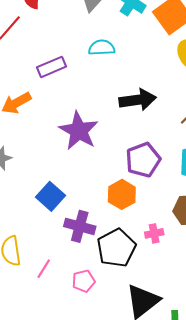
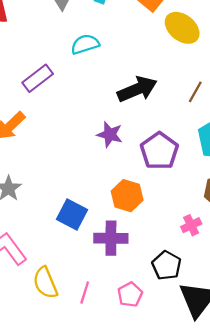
purple star: (79, 131) -> (110, 134), moved, size x0.6
orange hexagon: (122, 194) -> (127, 196), moved
black pentagon: (116, 248) -> (167, 265), moved, size x0.7

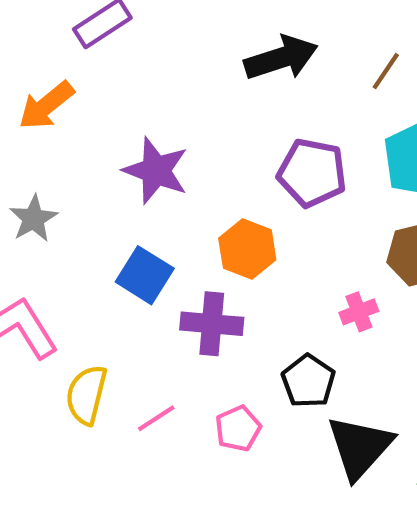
purple star: (110, 134) -> (156, 171), moved, size x1.4
purple pentagon: (159, 151) -> (312, 173), turned -30
yellow semicircle: (45, 283) -> (86, 395), turned 32
pink line: (85, 293) -> (156, 418), turned 35

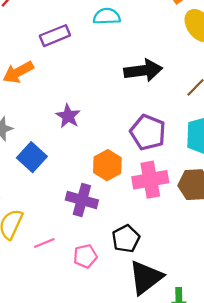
purple star: (156, 171) -> (68, 116), size x0.7
blue square: (145, 275) -> (32, 157), moved
pink cross: (359, 312) -> (150, 180), moved, size x1.8

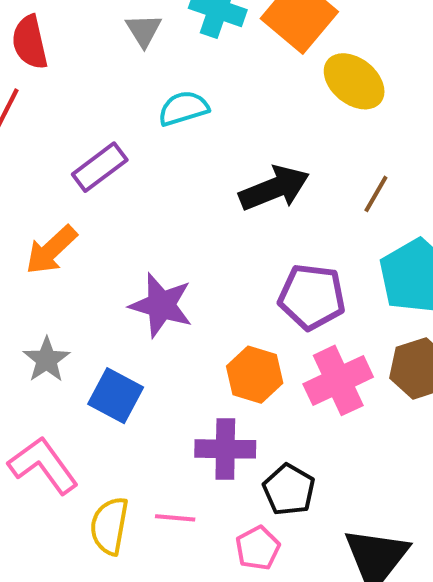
purple star: (68, 116) -> (161, 305), size x1.4
black pentagon: (126, 239) -> (289, 490), moved
pink line: (44, 243) -> (175, 518), moved, turned 42

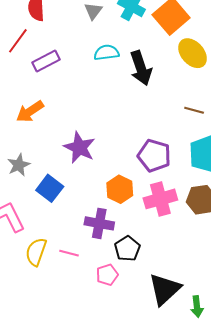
purple rectangle: (100, 167) -> (46, 61), moved
black arrow: (274, 188) -> (141, 68), moved, turned 84
brown line: (376, 194) -> (194, 110), turned 66

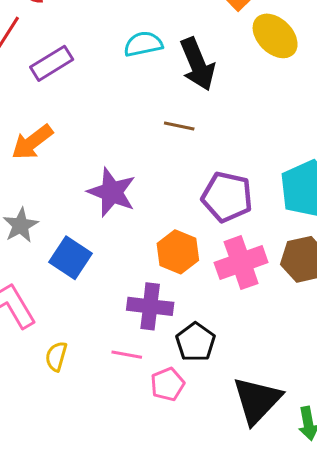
brown line: (194, 110) -> (179, 126), moved
yellow semicircle: (36, 252) -> (56, 356), size x0.7
pink line: (69, 253) -> (127, 355), moved

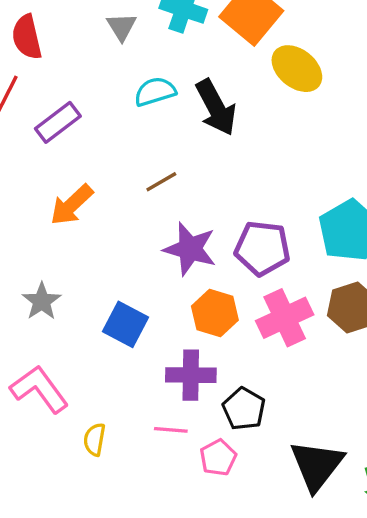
brown line: (179, 126) -> (161, 182), moved, turned -36
orange arrow: (32, 142) -> (72, 205), moved
purple star: (112, 192) -> (190, 249), moved
blue square: (71, 258) -> (125, 324), moved

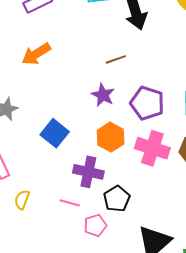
brown line: (161, 182) -> (116, 59), moved
purple star: (190, 249) -> (103, 95), size x0.7
pink cross: (285, 318) -> (152, 148), turned 32

